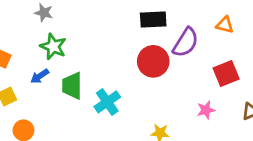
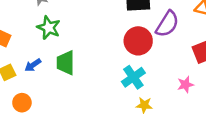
blue arrow: (40, 76) -> (33, 65), moved
cyan cross: (107, 102) -> (133, 77), moved

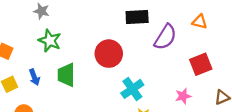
red circle: (138, 41) -> (109, 54), moved
blue arrow: (33, 65) -> (34, 77), turned -77

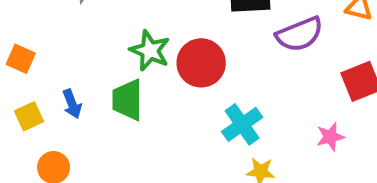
purple semicircle: (165, 37) -> (300, 34), turned 36
green star: (50, 41) -> (150, 51), moved

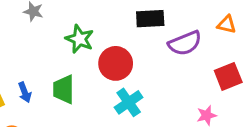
green star: (150, 51) -> (80, 39), moved
cyan cross: (242, 124) -> (129, 102), moved

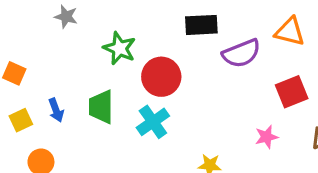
orange triangle: (227, 24) -> (290, 32), size x1.4
cyan cross: (129, 102) -> (153, 122), moved

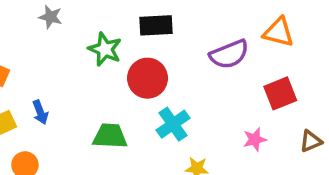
black rectangle: (201, 25) -> (156, 25), moved
green trapezoid: (101, 107) -> (110, 136), moved, turned 93
cyan cross: (153, 122) -> (173, 124), moved

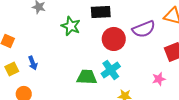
red circle: (147, 78) -> (114, 39), moved
green trapezoid: (110, 136) -> (87, 77), moved

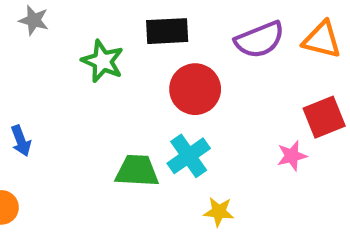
purple semicircle: (144, 29) -> (260, 40), moved
pink star: (159, 79) -> (292, 156), moved

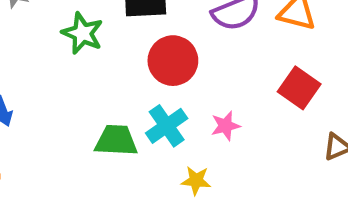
red square: (324, 117) -> (299, 88), turned -33
pink star: (292, 156) -> (226, 126), moved

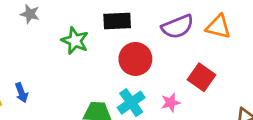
red square: (299, 88) -> (201, 77), moved

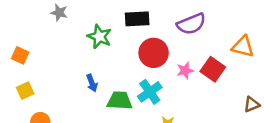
orange triangle: (218, 27) -> (243, 47), moved
blue arrow: (21, 93) -> (92, 83), moved
pink star: (171, 103) -> (185, 70), moved

